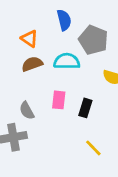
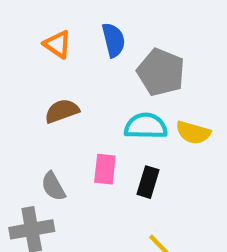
orange triangle: (29, 39) -> (58, 44), moved
cyan semicircle: (67, 61) -> (146, 126), moved

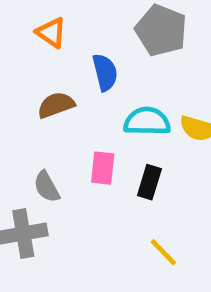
blue semicircle: (114, 40) -> (105, 72), moved
gray pentagon: (161, 72) -> (161, 30), moved

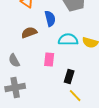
black rectangle: (149, 182) -> (69, 77), moved
gray semicircle: (47, 187) -> (14, 61), moved

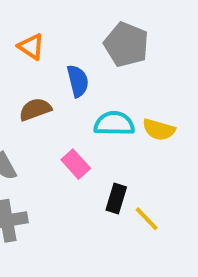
pink rectangle: (49, 60) -> (76, 164), turned -48
yellow line: (75, 96) -> (147, 219), moved

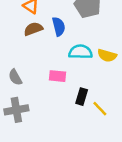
brown semicircle: (35, 109) -> (33, 29), moved
pink rectangle: (76, 164) -> (57, 76), turned -42

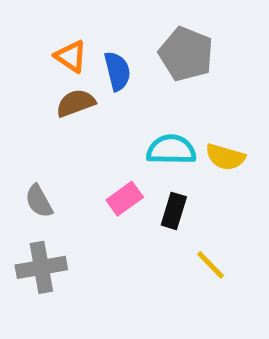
blue semicircle: (59, 26) -> (117, 71), moved
pink rectangle: (57, 76) -> (125, 199), turned -42
black rectangle: (82, 97) -> (174, 211), moved

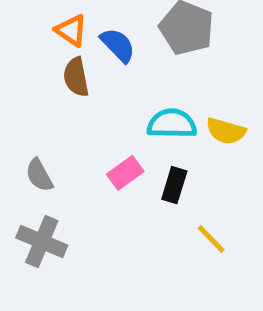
blue semicircle: (117, 71) -> (118, 45), turned -30
brown semicircle: (76, 103) -> (76, 77), turned -81
gray cross: (41, 267) -> (42, 241), turned 33

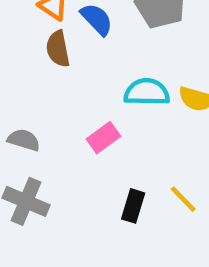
gray semicircle: (39, 175) -> (24, 140), turned 136
black rectangle: (174, 185) -> (133, 206), moved

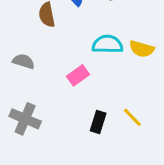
gray semicircle: (24, 140) -> (24, 61), moved

